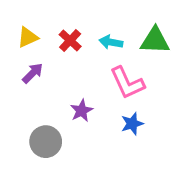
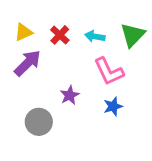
green triangle: (155, 41) -> (133, 35), turned -48
purple arrow: (33, 73) -> (28, 63), size x1.5

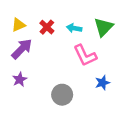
purple star: (70, 95) -> (20, 79), moved
blue star: (113, 106) -> (102, 83), moved
gray circle: (39, 122) -> (62, 95), moved

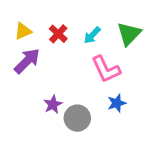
cyan arrow: (74, 28) -> (92, 35), turned -56
purple star: (20, 79) -> (53, 104), moved
blue star: (102, 83) -> (117, 103), moved

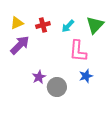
red cross: (58, 34) -> (43, 25), turned 32
pink L-shape: (106, 69) -> (78, 51), turned 30

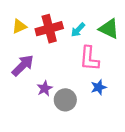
red cross: (43, 25) -> (49, 29), size x1.6
green triangle: (95, 25) -> (109, 29), turned -48
purple arrow: (20, 45) -> (23, 65), moved

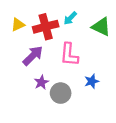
cyan arrow: (78, 30) -> (70, 18), moved
pink L-shape: (89, 59) -> (69, 55), moved
purple arrow: (23, 65) -> (33, 56), moved

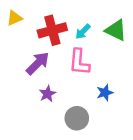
cyan arrow: (70, 18) -> (83, 32), moved
yellow triangle: (18, 25) -> (14, 18), moved
gray circle: (61, 93) -> (77, 118), moved

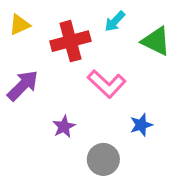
cyan arrow: (83, 32) -> (115, 21), moved
pink L-shape: (79, 62) -> (107, 84), turned -52
purple arrow: (38, 63) -> (23, 85), moved

